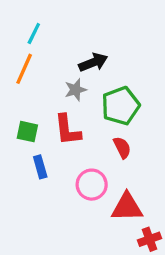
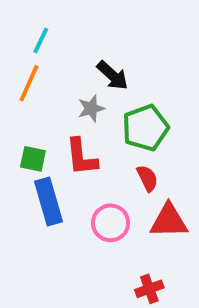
black arrow: (93, 62) -> (112, 75), turned 64
blue rectangle: (40, 167) -> (48, 202), size x1.6
red triangle: (127, 207) -> (169, 221), moved
red cross: (150, 239) -> (149, 289), moved

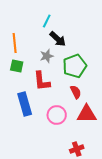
cyan line: (41, 41) -> (47, 21), moved
orange line: (29, 83) -> (15, 43), turned -30
green square: (33, 159) -> (17, 66), moved

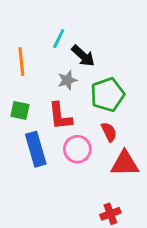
cyan line: (47, 21) -> (59, 39), moved
green square: (17, 66) -> (20, 110), moved
pink circle: (57, 115) -> (77, 149), moved

